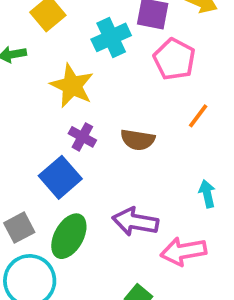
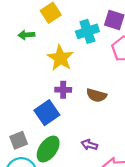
purple cross: (82, 137) -> (63, 90), turned -35
purple arrow: (135, 222) -> (89, 145), size x0.6

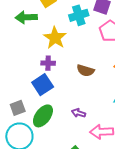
green arrow: (26, 35) -> (26, 17), size x1.5
purple cross: (63, 90) -> (48, 63), moved

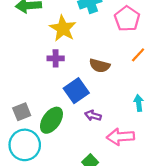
blue square: (43, 85) -> (76, 91), moved

